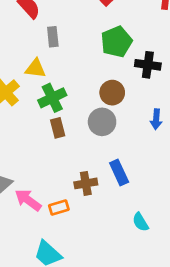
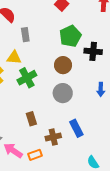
brown circle: (112, 93) -> (63, 65), moved
brown rectangle: (58, 128) -> (31, 119), moved

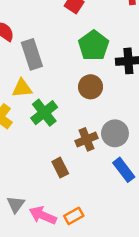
gray rectangle: (25, 35) -> (32, 54), size x1.5
gray circle: (63, 93) -> (115, 133), moved
brown cross: (53, 137) -> (86, 139), moved

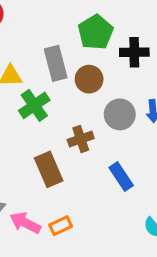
gray rectangle: (32, 54) -> (56, 63), moved
gray circle: (115, 133) -> (120, 114), moved
brown rectangle: (60, 168) -> (49, 169), size x1.5

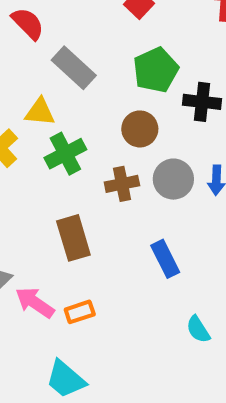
gray rectangle: (56, 63) -> (74, 68), moved, turned -40
brown cross: (81, 139) -> (122, 184), moved

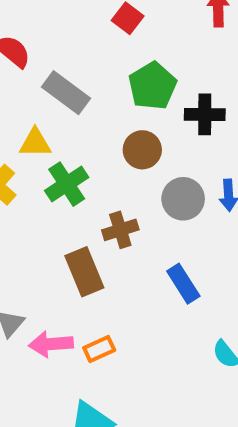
brown cross: (122, 184) -> (120, 230), moved
pink arrow: (35, 303) -> (51, 344), turned -33

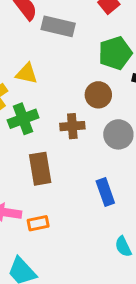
gray rectangle: (66, 93) -> (58, 26), moved, turned -36
green cross: (67, 184) -> (23, 119), moved
brown cross: (120, 230) -> (72, 126), moved

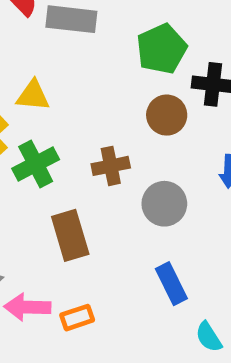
brown circle: (98, 95) -> (167, 115), moved
gray circle: (118, 134) -> (164, 204), moved
blue rectangle: (105, 192) -> (171, 284), moved

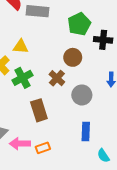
brown circle: (167, 115) -> (73, 57), moved
brown cross: (111, 166) -> (57, 78), turned -35
blue rectangle: (171, 284) -> (86, 132), turned 30

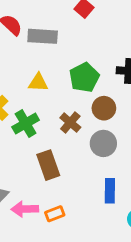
green pentagon: (79, 24) -> (84, 77), moved
yellow triangle: (21, 47) -> (38, 83), moved
brown circle: (73, 57) -> (104, 108), moved

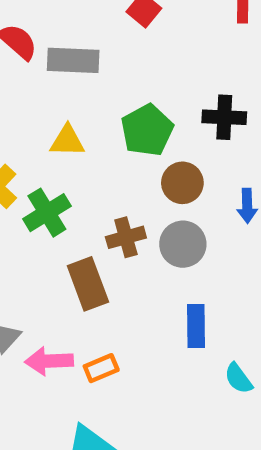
brown cross: (70, 123) -> (126, 237), moved, turned 35

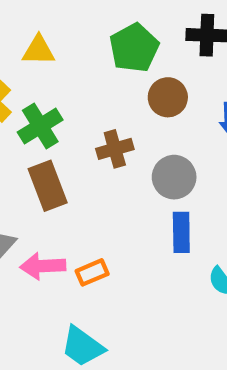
yellow triangle: (67, 141) -> (39, 50), moved
gray circle: (183, 244) -> (174, 177), moved
brown rectangle: (88, 284) -> (48, 186), moved

